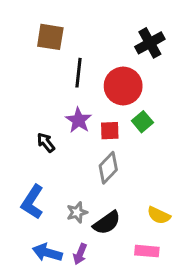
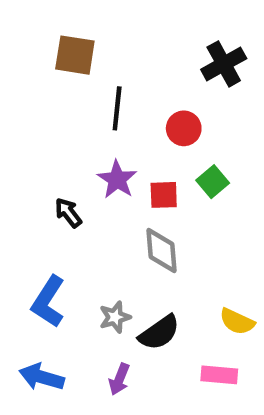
red circle: (123, 86) -> (184, 128), size x0.6
gray diamond: (108, 168) -> (162, 250), turned -48
blue arrow: (47, 253) -> (42, 377), moved

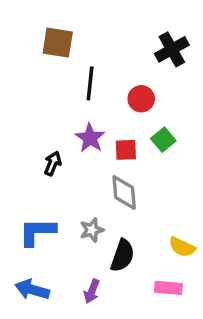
black arrow: (68, 213) -> (53, 164), turned 60
blue L-shape: (48, 302) -> (37, 232), turned 57
gray star: (115, 317) -> (92, 230), moved
black semicircle: (159, 333) -> (122, 256), turned -36

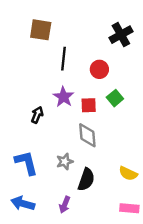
blue L-shape: (37, 232) -> (26, 163), turned 76
pink rectangle: (168, 288) -> (129, 208), moved

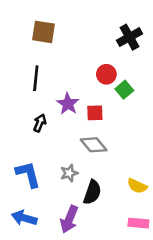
black line: (63, 59) -> (36, 78), moved
green square: (115, 98) -> (124, 90), moved
gray diamond: (87, 135) -> (94, 145), turned -35
purple arrow: (65, 205) -> (69, 219), size x1.5

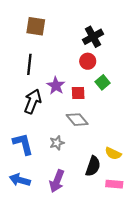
black cross: (129, 37) -> (93, 37), moved
green square: (124, 90) -> (103, 82), moved
black arrow: (40, 123) -> (33, 102), size x1.6
black semicircle: (92, 192) -> (93, 166), moved

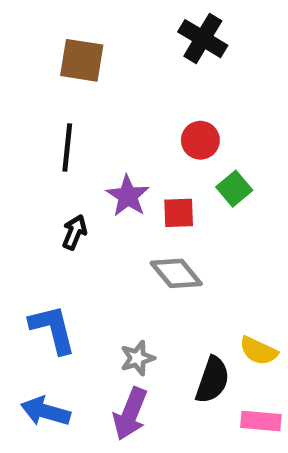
black cross: (93, 37) -> (203, 39), moved, turned -30
black arrow: (33, 102) -> (75, 232), size x0.6
gray star: (57, 143) -> (137, 358), moved

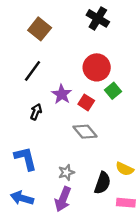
brown square: (82, 60) -> (40, 29), turned 30
red circle: (200, 140) -> (97, 67), size x1.5
black line: (67, 147) -> (33, 71), turned 30
red square: (179, 213) -> (86, 102), turned 35

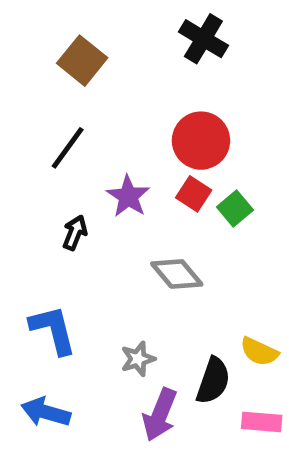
green square: (113, 91) -> (235, 208), moved
red square: (86, 102) -> (194, 194), moved
purple arrow: (63, 199) -> (160, 415), moved

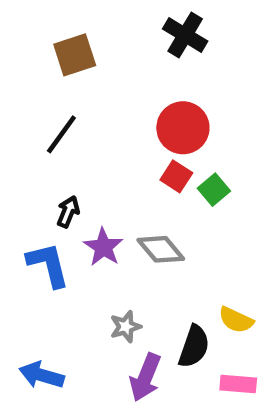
brown square: (82, 61) -> (75, 55), turned 33
purple star: (128, 196) -> (103, 247), moved
blue L-shape: (53, 330) -> (48, 265), moved

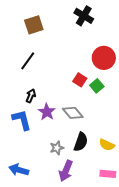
red circle: (183, 128) -> (104, 58), moved
black semicircle: (194, 346) -> (81, 142), moved

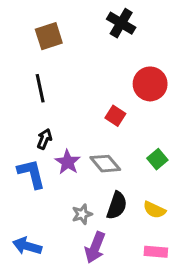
black line: (28, 61) -> (40, 88), turned -48
green square: (97, 86) -> (157, 159), moved

